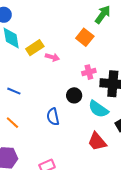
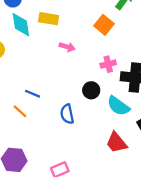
yellow rectangle: (35, 48) -> (49, 19), moved, turned 42
blue line: (14, 91) -> (32, 94), moved
orange line: (12, 123) -> (20, 111), moved

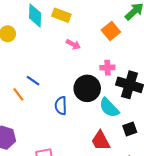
black circle: (91, 90) -> (87, 88), size x1.6

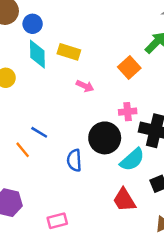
cyan semicircle: (109, 108) -> (132, 160), turned -85

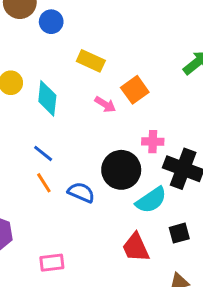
cyan diamond: (37, 54) -> (47, 98), moved
orange square: (129, 68) -> (135, 90), moved
orange line: (23, 150) -> (44, 183), moved
blue semicircle: (74, 160) -> (81, 192), turned 110

